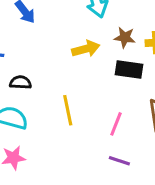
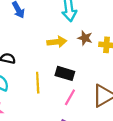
black rectangle: (129, 69) -> (65, 73), moved

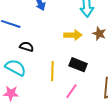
pink line: (70, 97) -> (71, 91), moved

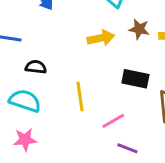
black rectangle: (78, 65) -> (135, 79), moved
pink line: (71, 91) -> (113, 121), turned 35

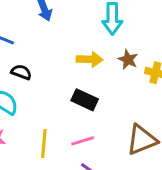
black rectangle: (135, 79) -> (85, 100), moved
yellow line: (80, 97) -> (44, 144), moved

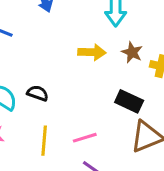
black semicircle: (21, 72) -> (38, 93), moved
black rectangle: (85, 100) -> (129, 101), moved

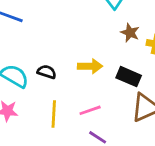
yellow arrow: (92, 52) -> (90, 66), moved

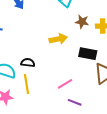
yellow arrow: (90, 66) -> (58, 39), moved
yellow line: (54, 114) -> (27, 84), moved

